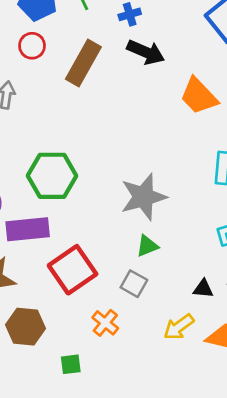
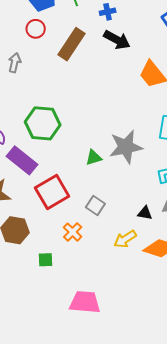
gray star: (143, 197) -> (126, 147), moved
purple rectangle: (28, 229) -> (22, 160), turned 40
green triangle: (147, 246) -> (94, 158), moved

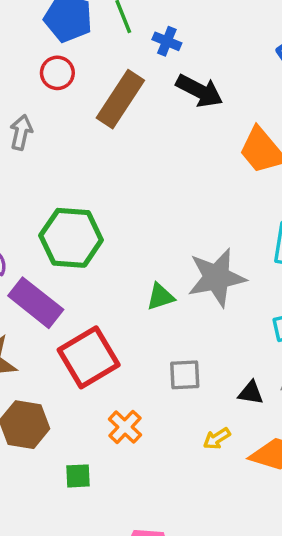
blue cross: (108, 12) -> (167, 41), moved, turned 35
gray square: (95, 206) -> (185, 375), moved, turned -36
yellow arrow: (125, 239) -> (217, 438), size x0.7

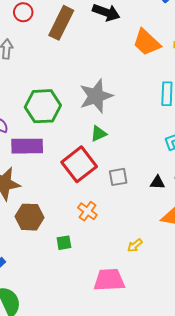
gray star: (217, 278) -> (96, 96), moved
purple rectangle: (36, 303) -> (27, 146), turned -32
red square: (89, 357) -> (79, 164), moved
yellow arrow: (217, 438) -> (135, 245), moved

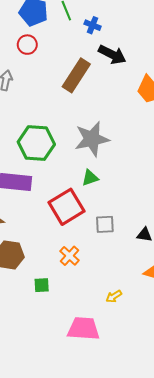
brown rectangle: (61, 23) -> (76, 75), moved

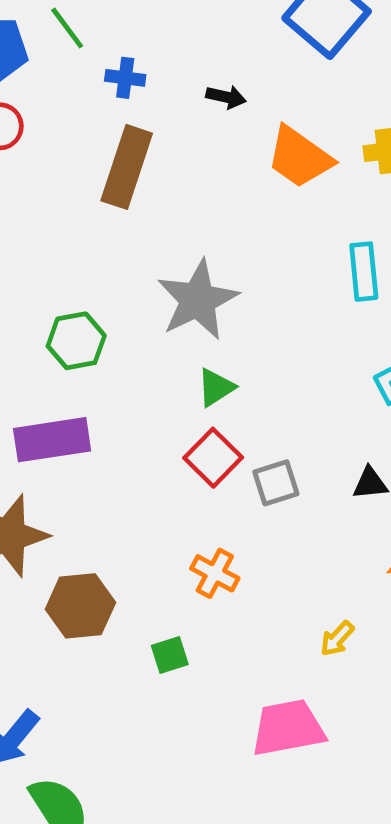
blue cross: (93, 25) -> (125, 78), moved
black arrow: (112, 55) -> (226, 97), moved, size x0.6
green hexagon: (36, 143) -> (76, 341), size x0.7
red square: (67, 207) -> (213, 458), moved, size x0.7

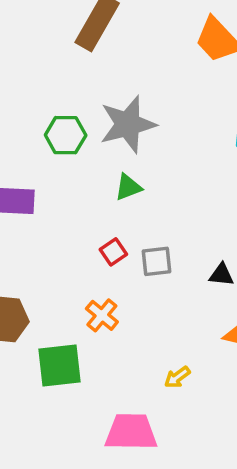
green hexagon: (76, 341) -> (66, 135), moved
red square: (213, 458) -> (113, 252), moved, size x0.7
green square: (170, 655) -> (60, 365), size x1.8

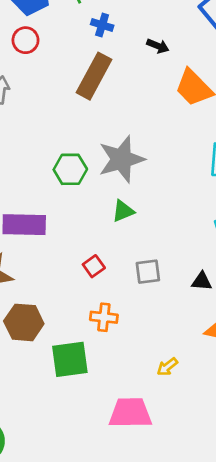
red square: (113, 252) -> (94, 266), moved
orange cross: (102, 315) -> (104, 317), turned -32

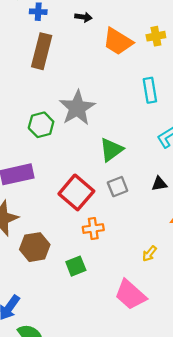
green triangle: (123, 211) -> (111, 150), moved, size x1.4
red square: (94, 266) -> (76, 192), size x2.0
green square: (70, 359) -> (76, 266), size x0.7
pink trapezoid: (130, 413) -> (130, 295), turned -124

